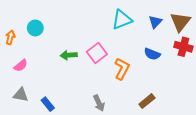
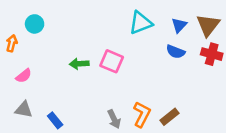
cyan circle: (35, 28) -> (35, 24), moved
pink square: (97, 53) -> (112, 61), turned -30
blue semicircle: (152, 54) -> (176, 52), moved
orange L-shape: (122, 69) -> (142, 114), moved

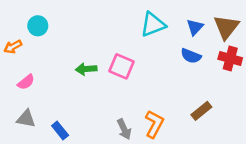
orange arrow: (12, 43) -> (13, 47), turned -133
brown rectangle: (170, 117) -> (201, 111), moved

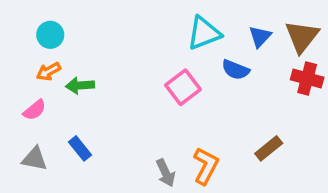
orange arrow: (13, 47) -> (49, 72), moved
blue semicircle: (191, 56) -> (235, 70), moved
pink square: (122, 66) -> (183, 87), moved, turned 30
green arrow: (86, 69) -> (80, 85), moved
blue rectangle: (60, 131) -> (80, 148), moved

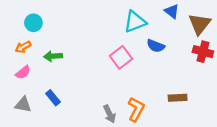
blue triangle: (260, 37) -> (172, 11), moved, turned -35
orange arrow: (49, 72) -> (23, 47), moved
brown rectangle: (269, 148) -> (178, 98), turned 36

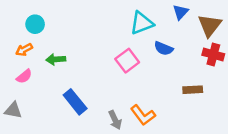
blue triangle: (172, 11) -> (181, 12), turned 35
blue rectangle: (53, 98) -> (75, 102), moved, size x1.5
brown rectangle: (178, 98) -> (193, 90), moved
gray triangle: (23, 105) -> (13, 110), moved
orange L-shape: (136, 109) -> (143, 115), turned 115

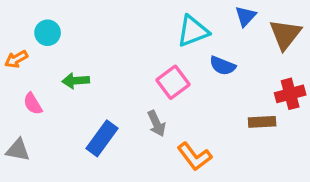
orange arrow: (24, 50) -> (16, 59), moved
red cross: (213, 55) -> (290, 94), moved, turned -30
pink semicircle: (24, 76) -> (33, 104), turned 98
blue rectangle: (75, 102) -> (102, 138), turned 75
gray arrow: (115, 120) -> (156, 124), moved

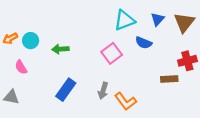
blue triangle: (246, 16) -> (158, 19), moved
cyan circle: (48, 33) -> (31, 41), moved
green arrow: (76, 81) -> (60, 49), moved
gray arrow: (156, 124) -> (103, 91), moved, turned 42

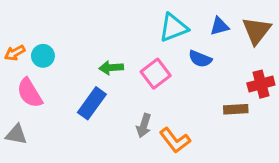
blue triangle: (158, 19) -> (219, 26), turned 32
green arrow: (60, 49) -> (111, 68), moved
pink semicircle: (21, 67) -> (30, 93), size x1.5
blue rectangle: (66, 90) -> (92, 103), moved

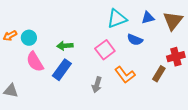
green arrow: (111, 68) -> (65, 46), moved
pink semicircle: (30, 93) -> (35, 62), moved
brown rectangle: (236, 109) -> (159, 74), turned -56
orange L-shape: (175, 140) -> (125, 75), moved

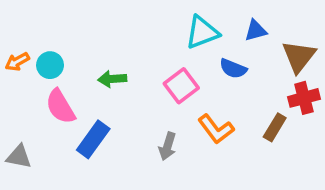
brown triangle: (173, 21) -> (299, 56), moved
blue rectangle: (62, 70) -> (93, 139), moved

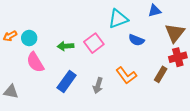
blue triangle: (256, 31) -> (155, 11), moved
pink square: (181, 86) -> (94, 43), moved
blue rectangle: (93, 139) -> (67, 81), moved

